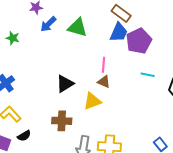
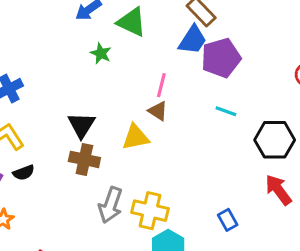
green star: (13, 38) -> (101, 53), moved
black triangle: (65, 84) -> (82, 125), moved, turned -36

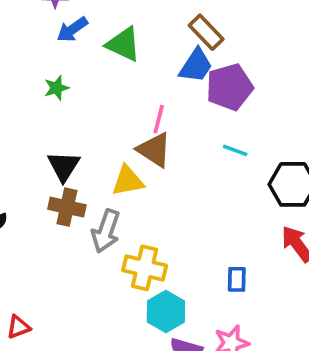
green star: (101, 53) -> (57, 88), moved, turned 30
brown triangle: (158, 111) -> (154, 150), size x1.5
gray arrow: (111, 205) -> (106, 231), moved
blue rectangle: (228, 220) -> (237, 279), turned 30

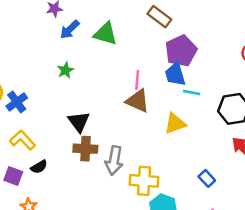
blue trapezoid: (196, 66) -> (175, 74), moved, turned 140
yellow triangle: (128, 181) -> (175, 124), moved
blue rectangle: (237, 279) -> (207, 178), turned -35

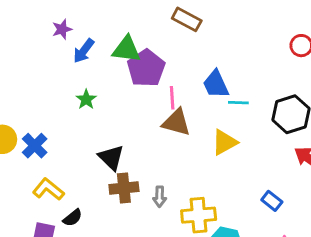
purple pentagon: (181, 51) -> (146, 68), moved
gray arrow: (114, 160) -> (160, 197), size x0.6

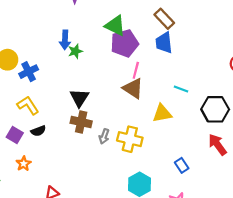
blue arrow: (84, 51) -> (65, 40), moved, turned -54
blue trapezoid: (216, 84) -> (164, 43), moved
yellow cross: (199, 215) -> (130, 139), moved

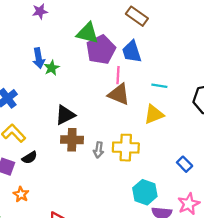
blue trapezoid: (164, 43) -> (132, 52), moved
cyan line: (181, 89) -> (159, 86), moved
black triangle: (79, 98) -> (65, 115), turned 42

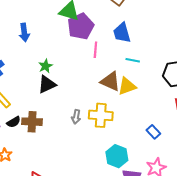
blue trapezoid: (132, 52) -> (122, 33), moved
green star: (52, 68) -> (45, 66), moved
brown triangle: (119, 94) -> (110, 81), moved
brown cross: (72, 140) -> (32, 122), moved

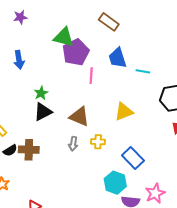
cyan line: (133, 60) -> (143, 71), moved
brown triangle: (110, 81) -> (79, 117), moved
yellow cross: (101, 115) -> (98, 142), size x0.6
blue rectangle: (153, 132) -> (133, 158), moved, size x1.5

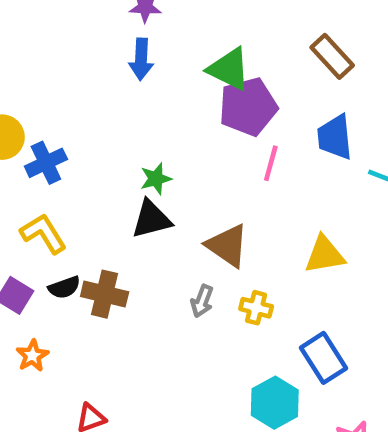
blue arrow: (19, 60) -> (141, 59), moved

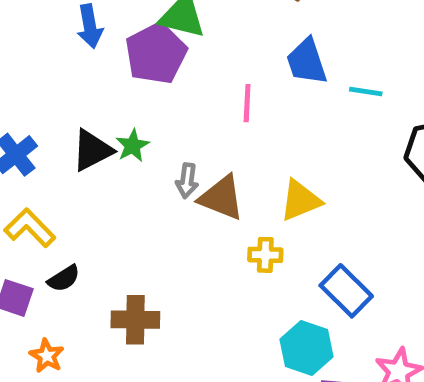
purple pentagon: (248, 107) -> (156, 54), moved
black triangle: (151, 219) -> (92, 150), moved
yellow triangle: (325, 255) -> (300, 200), moved
brown cross: (105, 294) -> (135, 320), moved
gray arrow: (202, 301) -> (187, 181), moved

